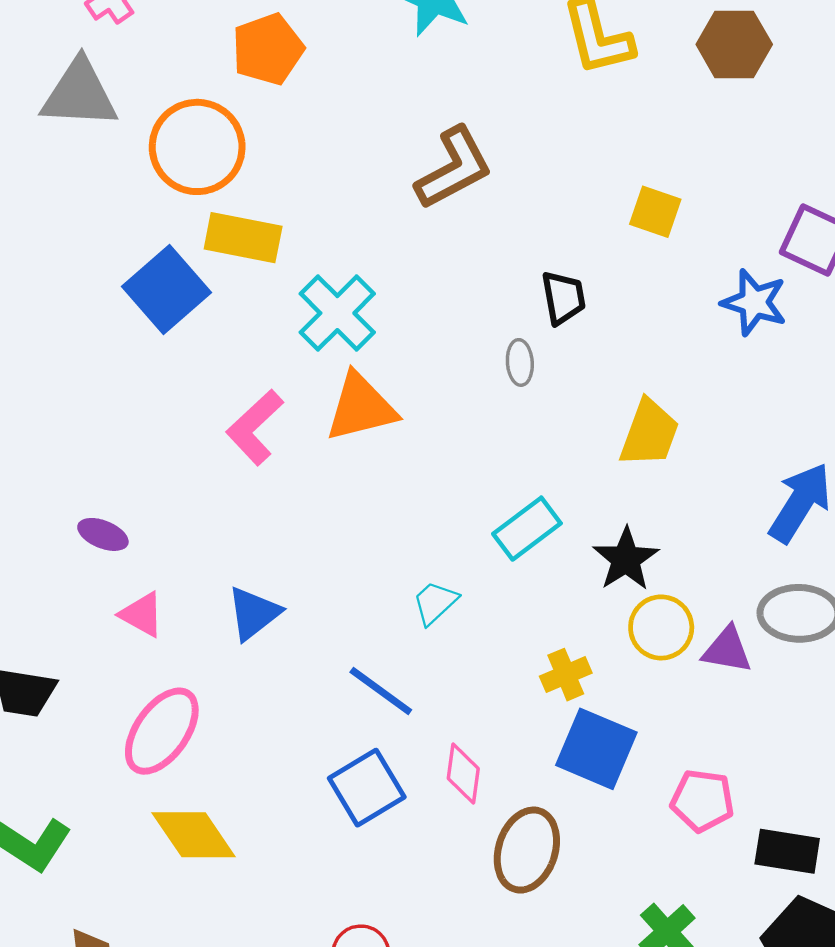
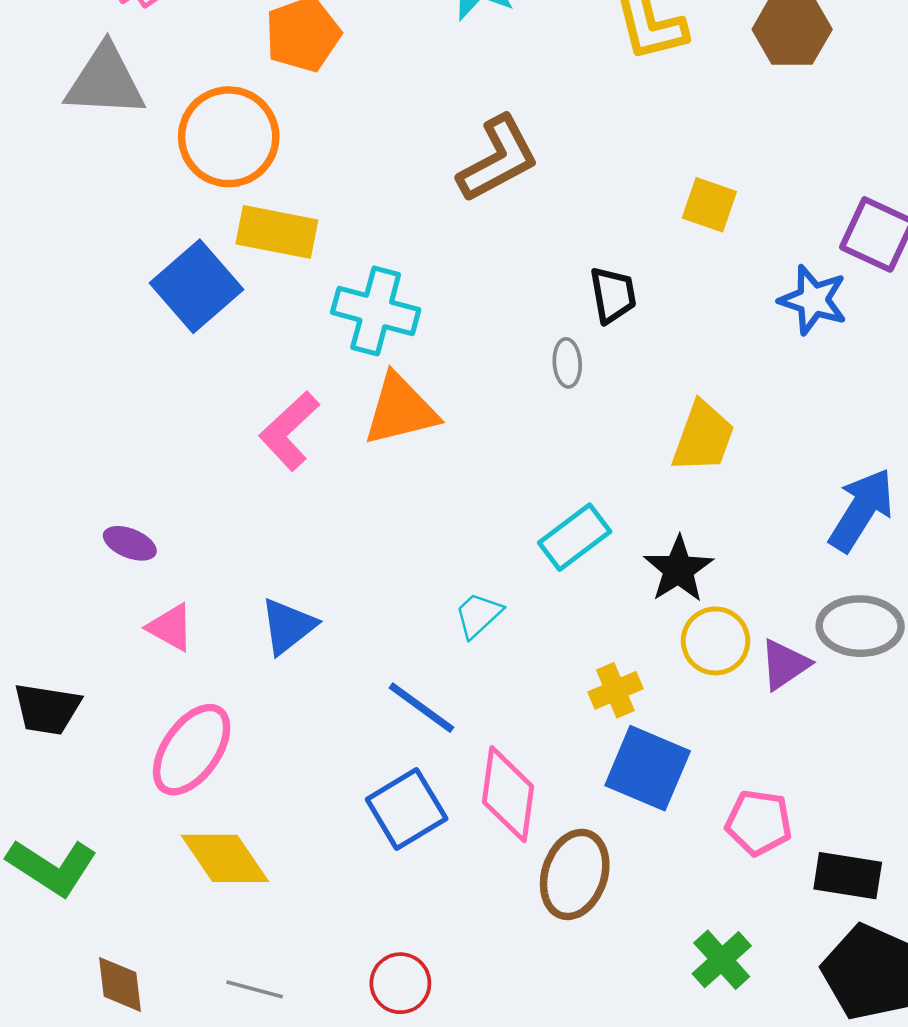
cyan cross: (337, 313) -> (376, 311), turned -30
purple triangle: (727, 650) -> (785, 664), turned -44
pink diamond: (463, 773) -> (508, 794), size x1.5

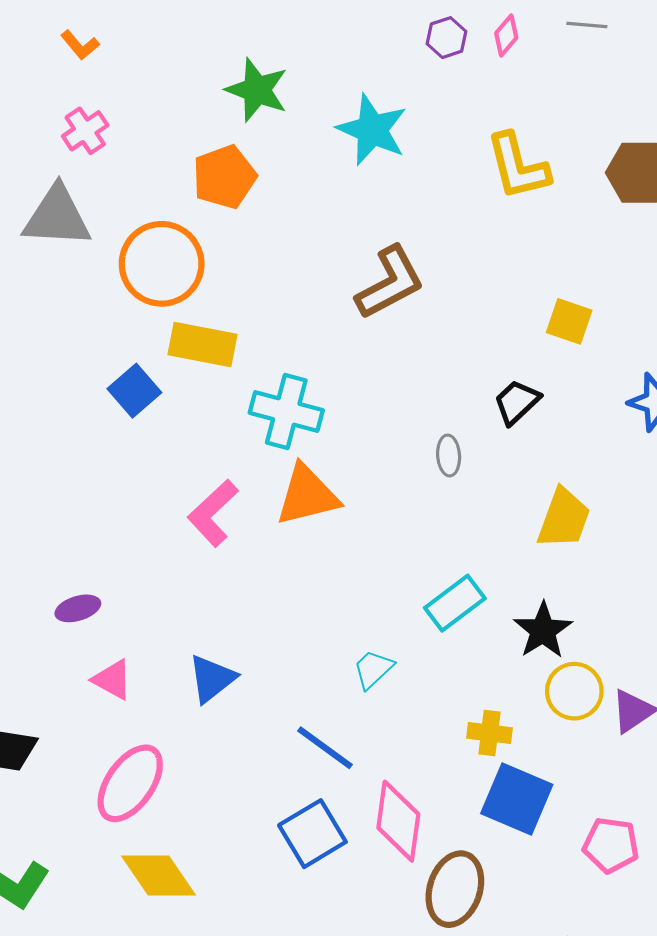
blue square: (197, 286) -> (134, 391), size x0.7
black trapezoid: (613, 295) -> (517, 402), moved, turned -123
purple ellipse: (130, 543) -> (78, 608), turned -39
yellow cross: (615, 690) -> (489, 733), turned 30

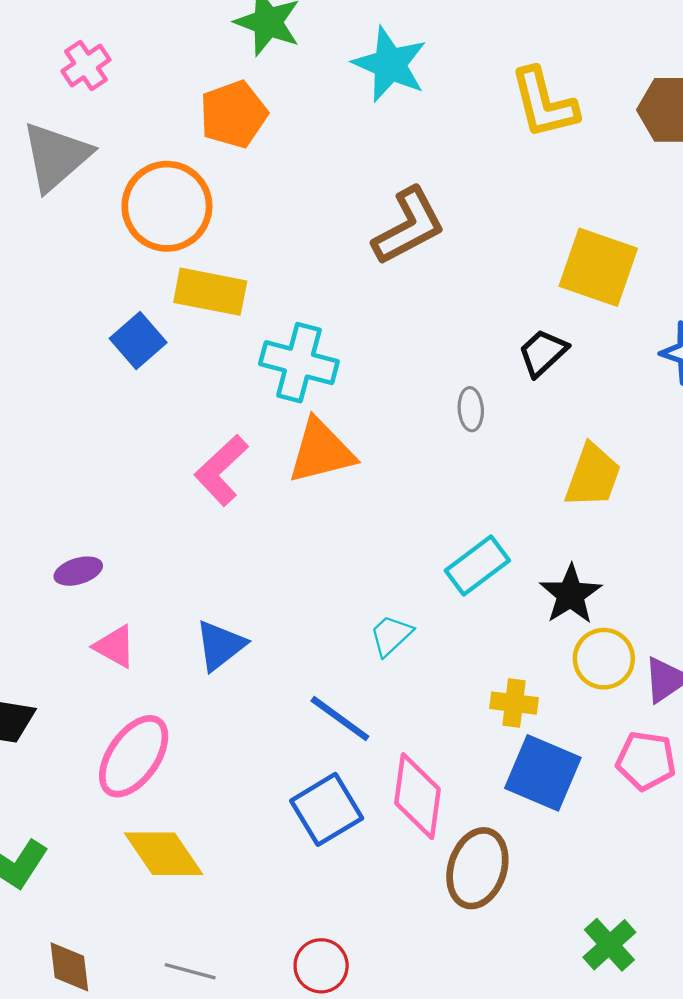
gray triangle: (57, 217) -> (56, 156), turned -44
yellow square: (569, 321) -> (598, 267), size x1.6
pink pentagon: (611, 845) -> (646, 761), moved

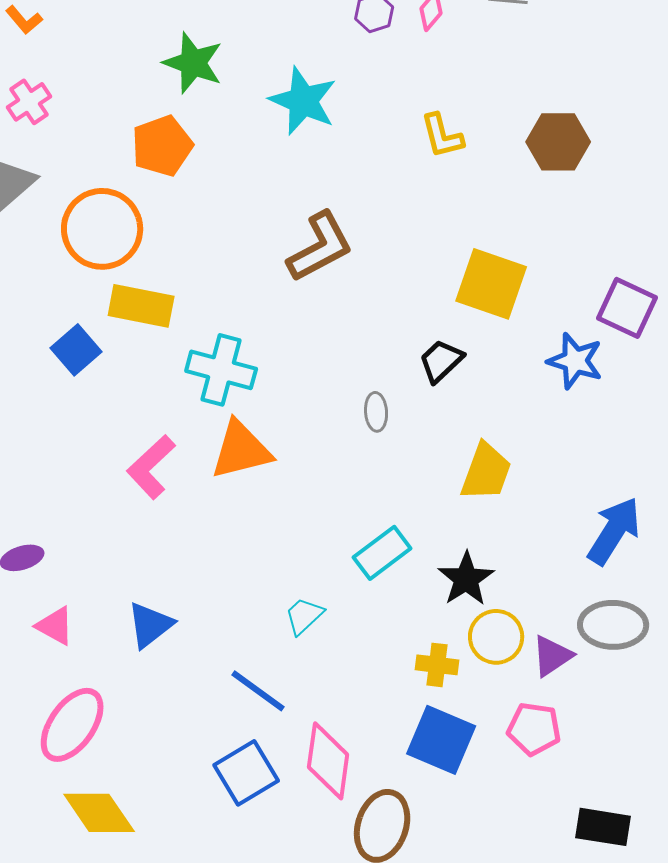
yellow L-shape: (544, 103) -> (442, 136), size x0.7
yellow cross: (514, 703) -> (437, 665), moved

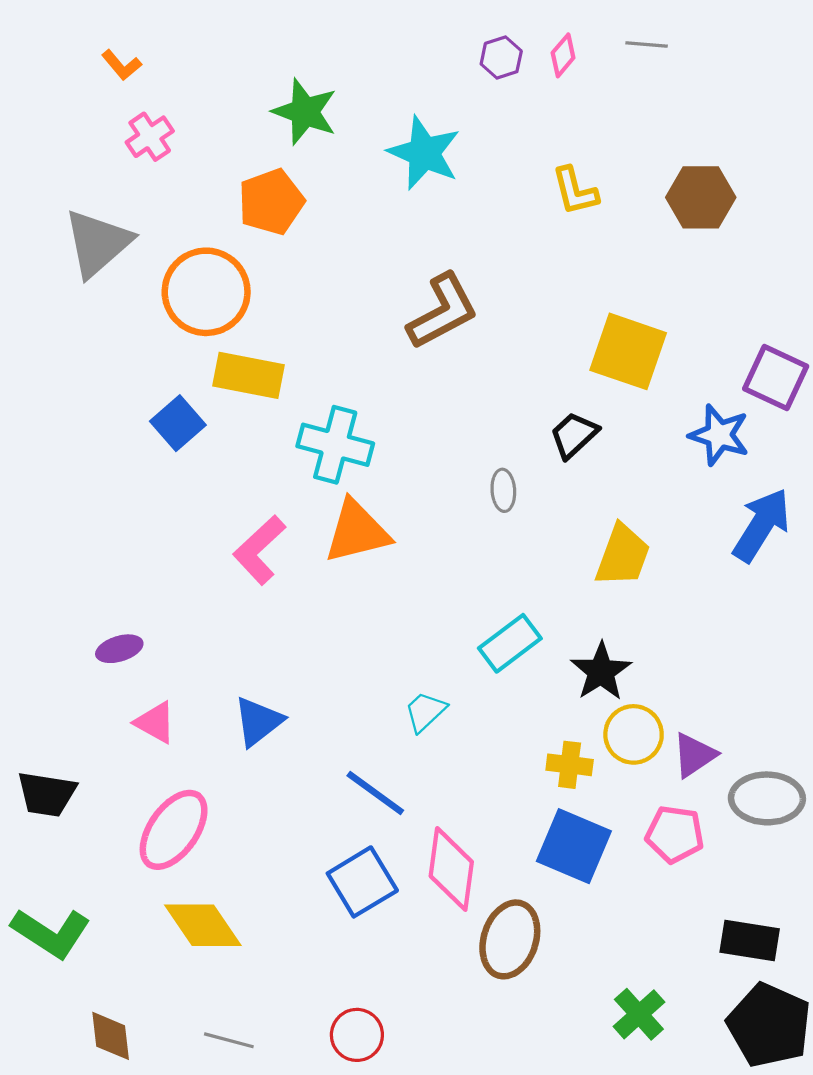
pink cross: (29, 102) -> (150, 137), moved
blue arrow: (614, 531) -> (762, 525), moved
gray ellipse: (613, 625) -> (767, 798), moved

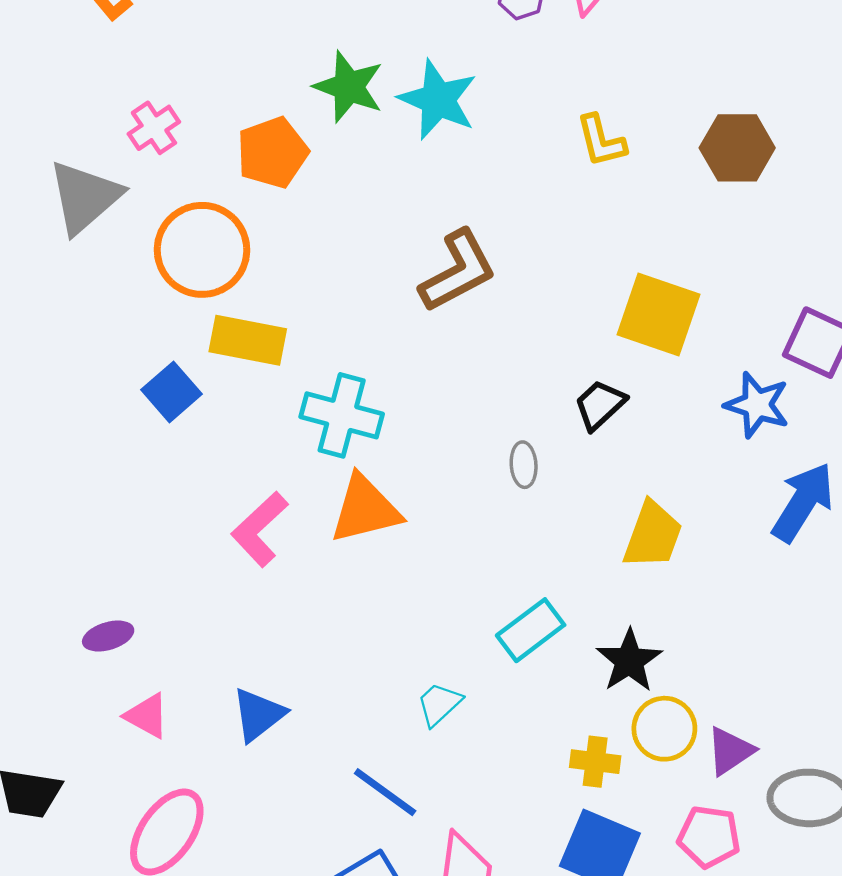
green star: (305, 112) -> (349, 87), moved
pink cross: (150, 137) -> (154, 128), moved

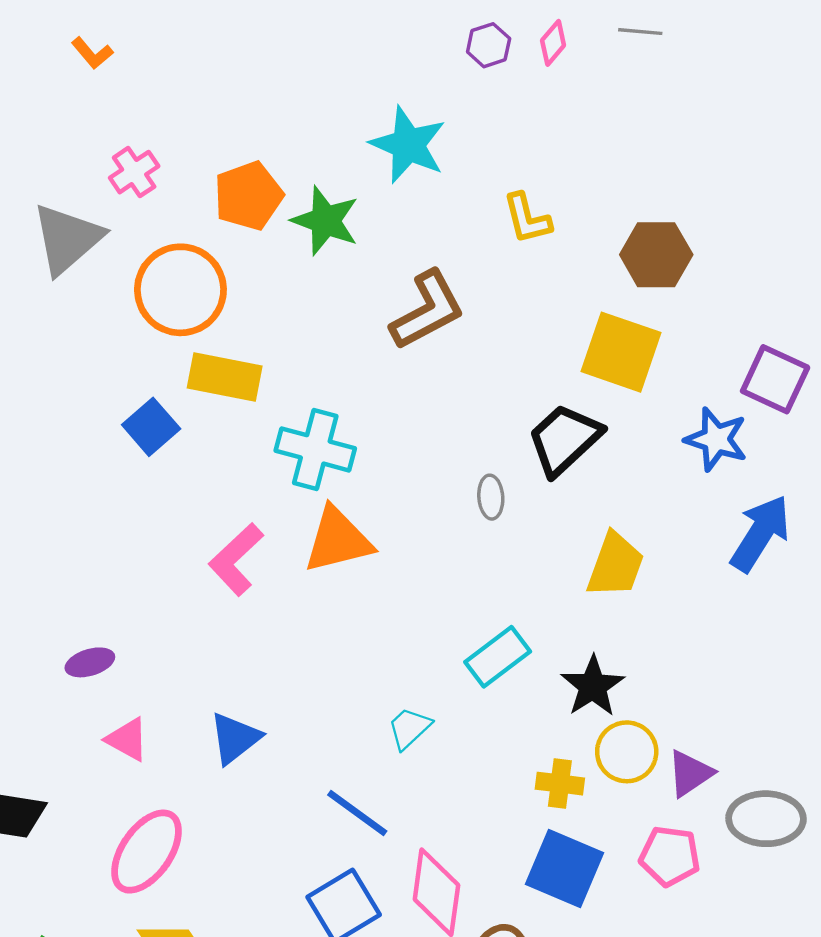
green star: (349, 87) -> (325, 221), moved
yellow L-shape: (601, 141) -> (527, 218), moved
brown hexagon: (737, 148) -> (656, 255), moved
black trapezoid: (600, 405) -> (564, 439), size x1.5

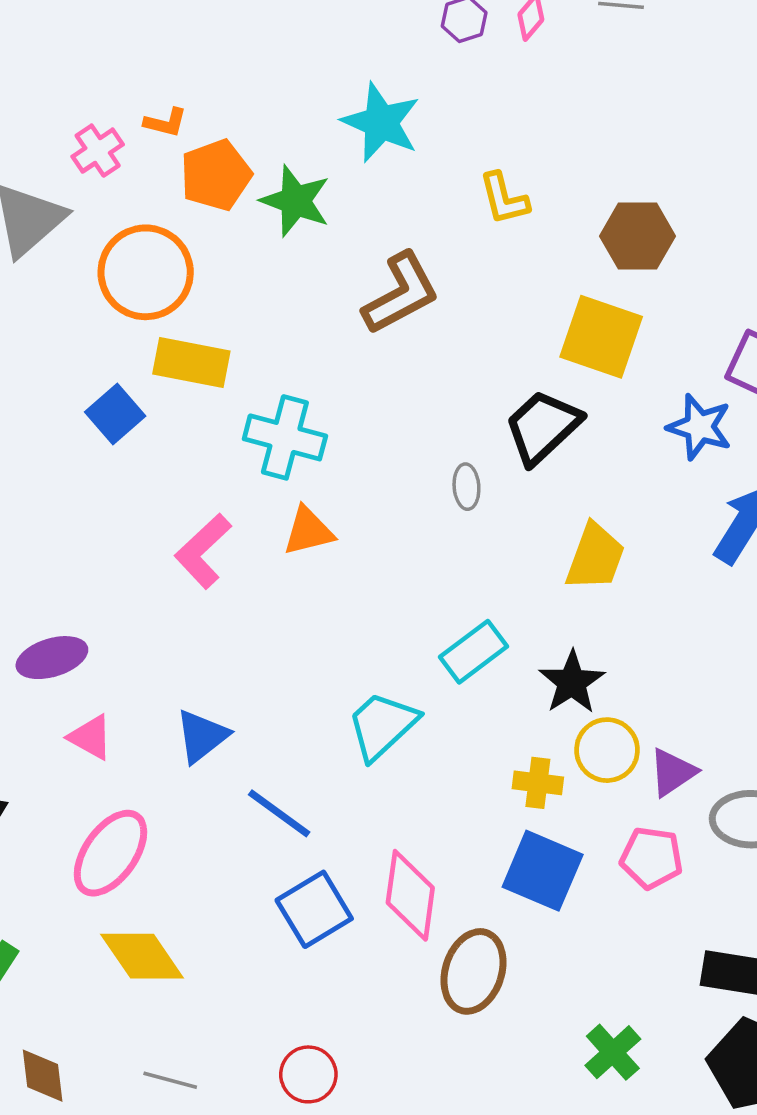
orange L-shape: (92, 53) -> (166, 122), moved, turned -36
orange triangle: (338, 540) -> (308, 531), size x0.7
purple ellipse: (90, 662) -> (52, 658), size x1.4
cyan trapezoid: (409, 728) -> (382, 726), size x1.6
blue line: (357, 813) -> (279, 813), moved

